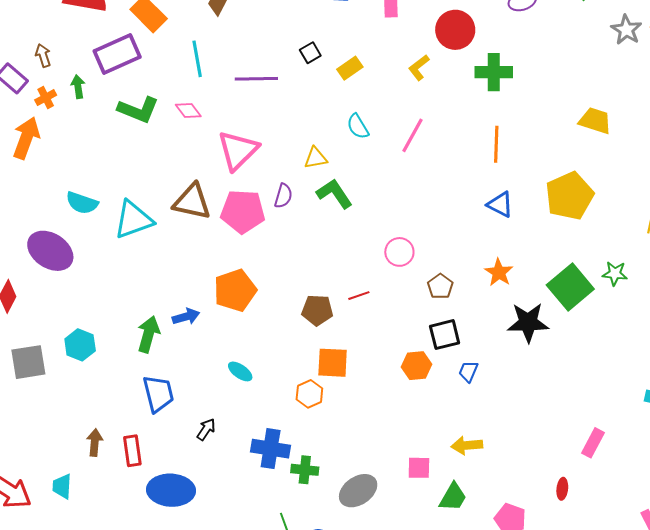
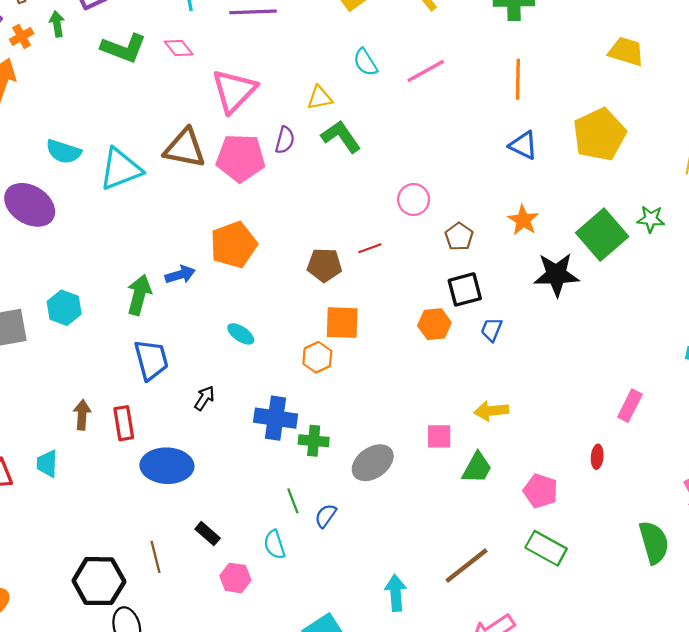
pink line: (413, 135) -> (426, 71), turned 33

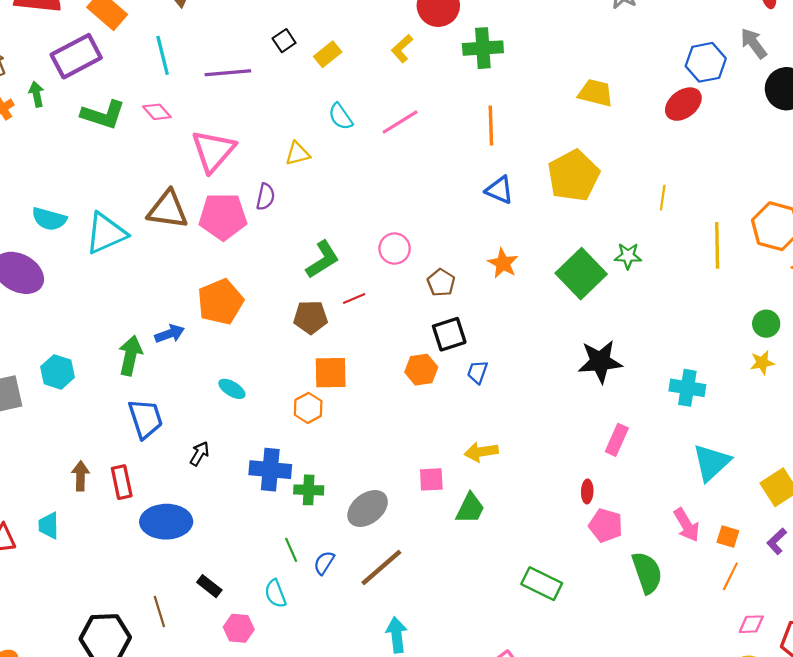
green L-shape: (341, 137) -> (323, 260), moved, turned 96
black star: (556, 275) -> (600, 362), moved
pink pentagon: (540, 491) -> (606, 525), moved
brown line: (467, 566) -> (381, 567), moved

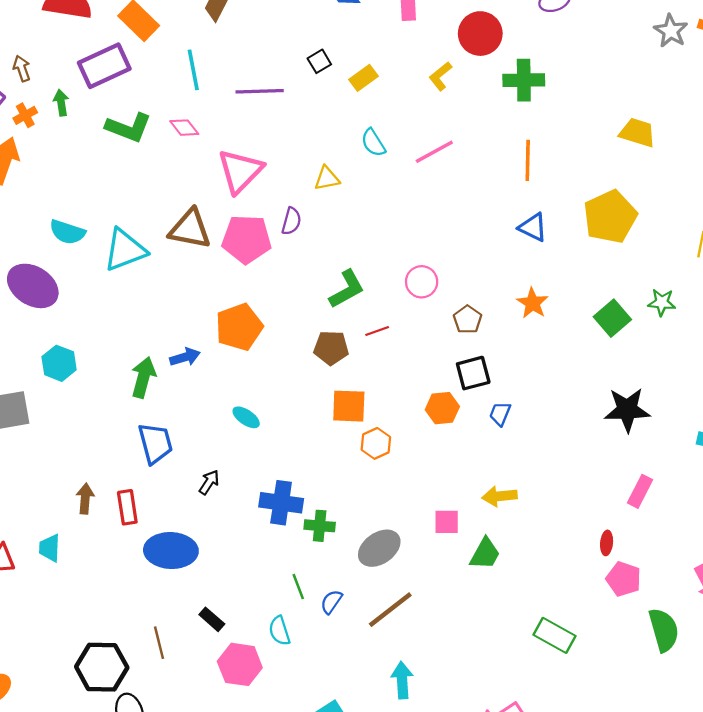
green square: (581, 274) -> (612, 318), size x0.7
cyan hexagon: (58, 372) -> (59, 363), moved
orange hexagon: (308, 408) -> (376, 443), moved
pink hexagon: (239, 628) -> (240, 664), size x1.4

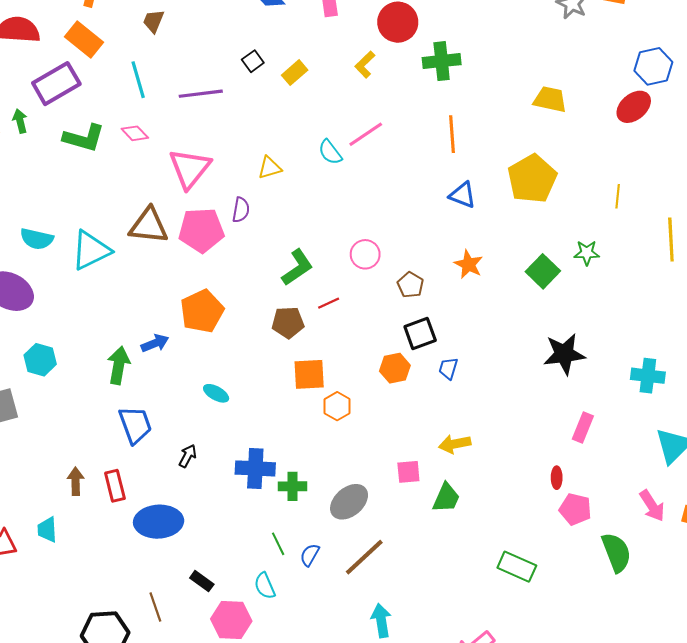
cyan semicircle: (373, 143) -> (330, 152), moved

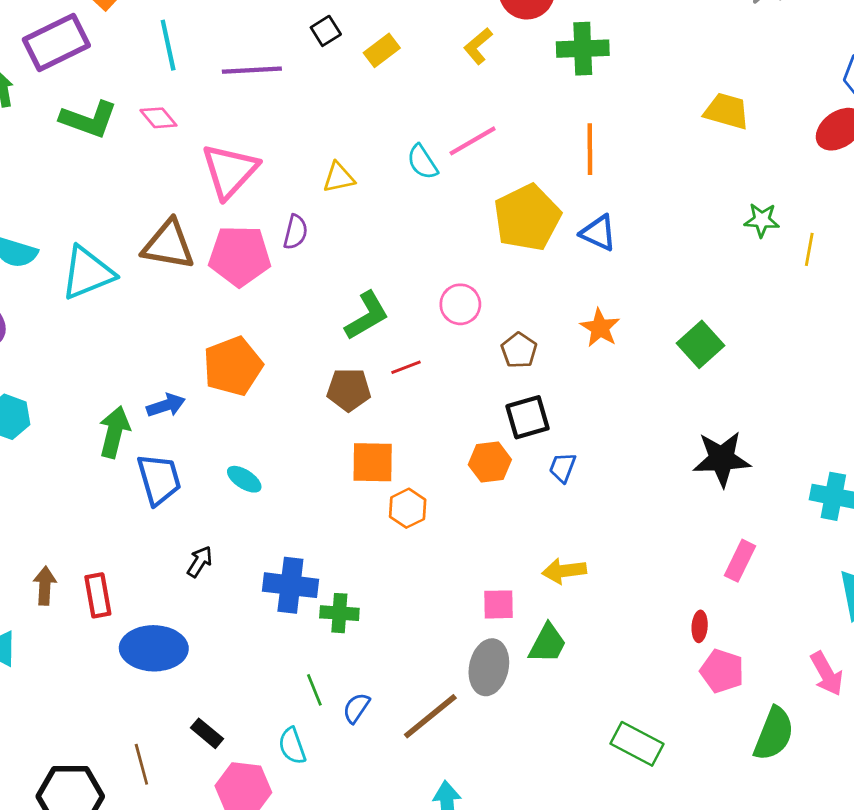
yellow pentagon: (532, 179) -> (527, 218), moved
green star: (587, 253) -> (762, 220), moved
blue trapezoid: (135, 425) -> (159, 479), moved
gray ellipse: (349, 502) -> (489, 667), moved, turned -42
green semicircle: (616, 552) -> (774, 734), turned 39

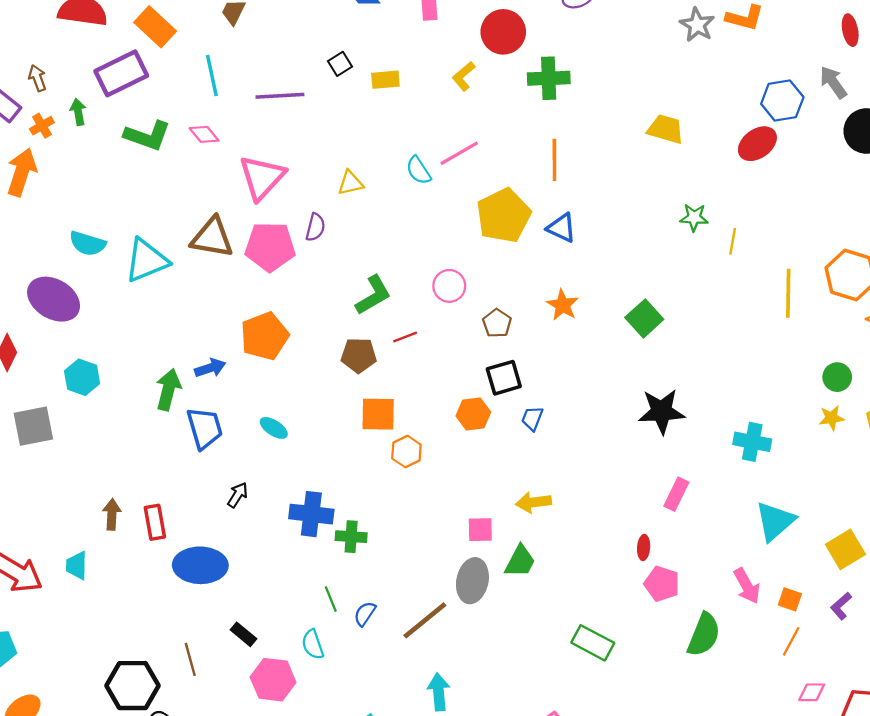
yellow rectangle: (382, 50) -> (385, 80), turned 32

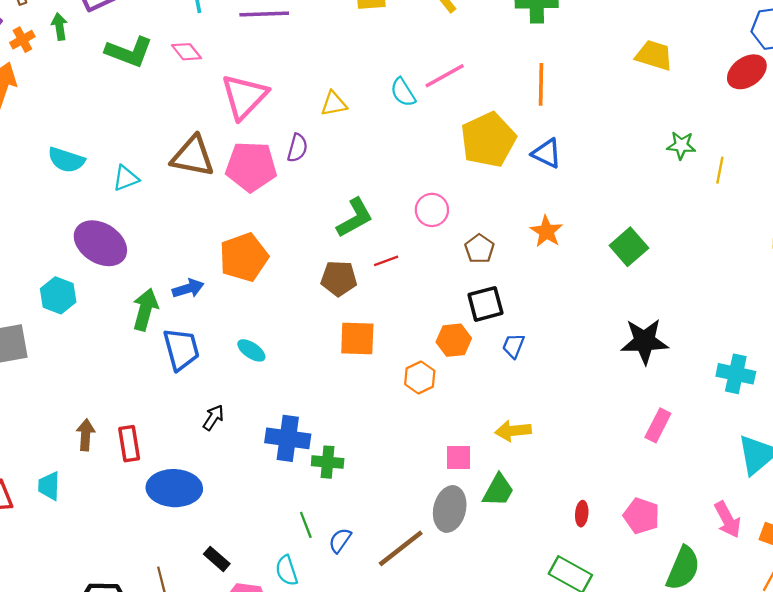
cyan triangle: (146, 260) -> (126, 178), size x0.6
purple ellipse: (54, 299) -> (100, 243), moved
orange hexagon: (406, 452) -> (420, 377), moved
red ellipse: (644, 547) -> (582, 514), moved

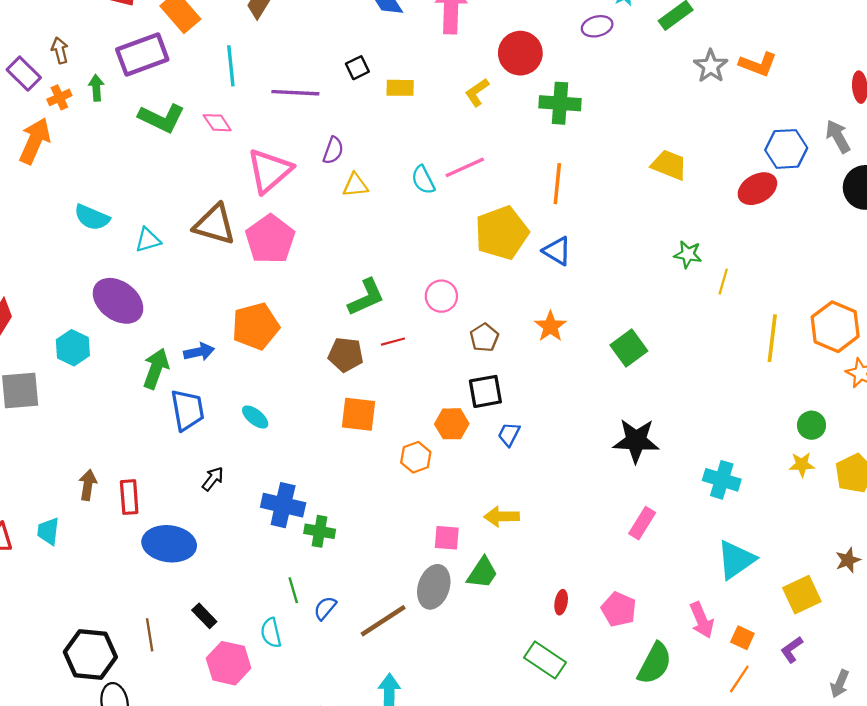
purple semicircle: (297, 148) -> (333, 150), moved
pink pentagon: (251, 167) -> (270, 239), turned 30

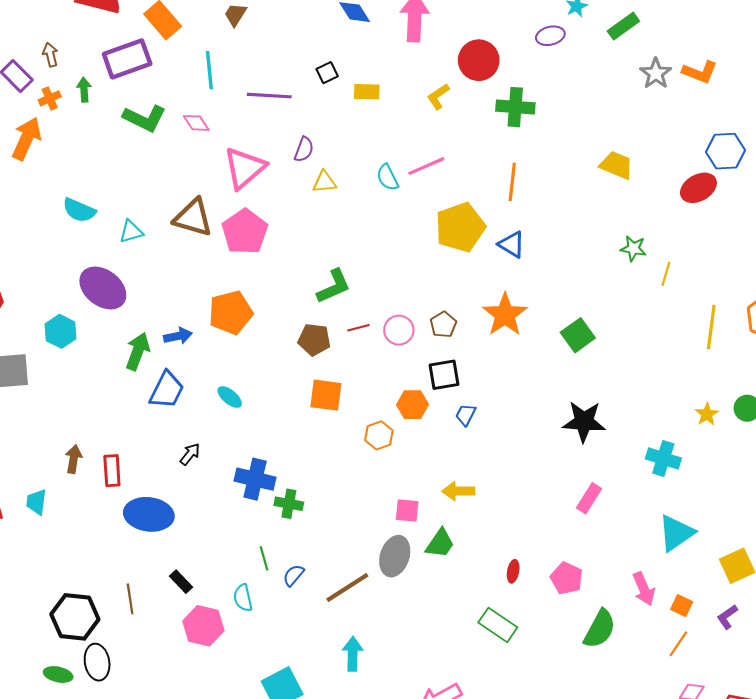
pink circle: (441, 296) -> (399, 330), moved
orange star: (550, 326) -> (505, 315), size x1.5
blue trapezoid: (187, 410) -> (167, 390), turned 36
yellow star: (802, 465) -> (707, 414), moved, turned -30

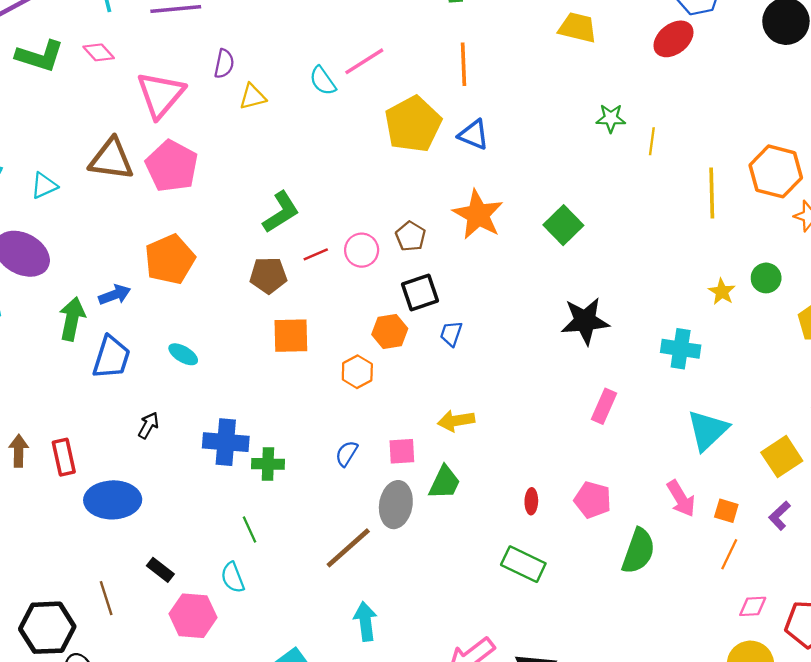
blue semicircle: (293, 575) -> (347, 454), moved

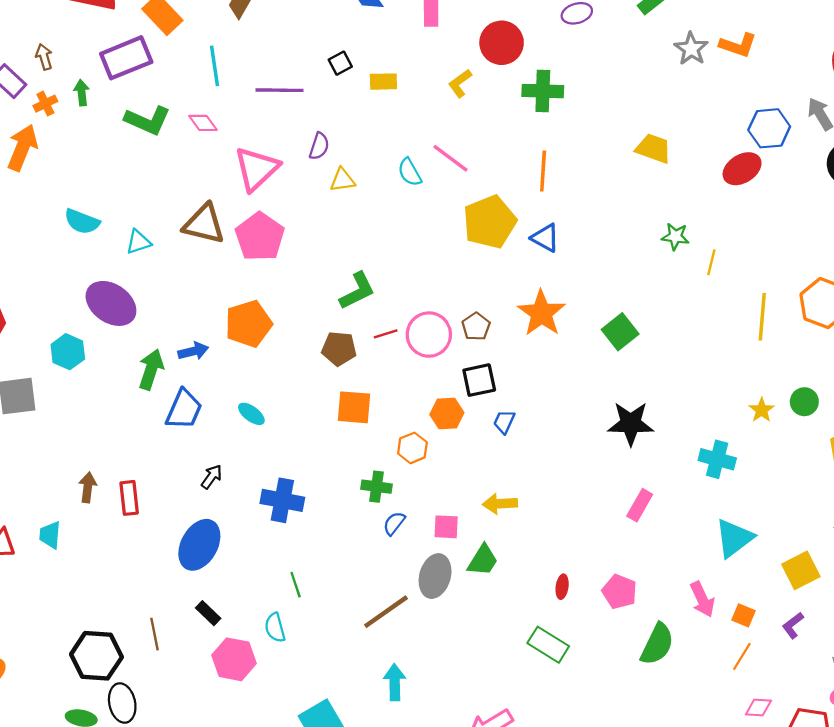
pink line: (364, 61) -> (451, 158), turned 63
pink circle: (362, 250) -> (429, 335), size x1.4
green cross: (268, 464) -> (377, 487), moved
blue ellipse: (113, 500) -> (199, 545), moved, turned -66

